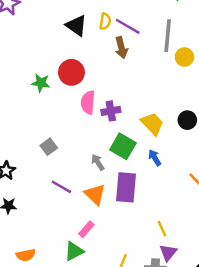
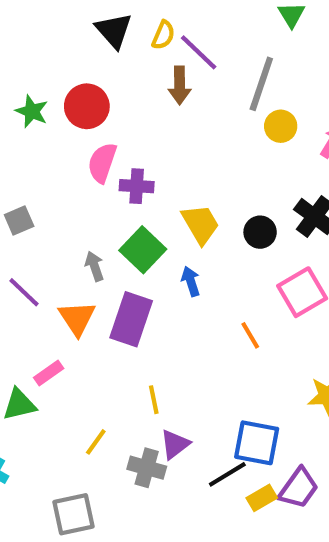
yellow line: (162, 229) -> (154, 400), moved

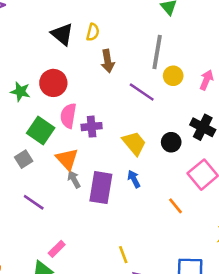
purple line: (199, 52) -> (142, 92), moved
green square: (143, 250) -> (41, 131), moved
orange triangle: (77, 318) -> (67, 159), moved
purple rectangle: (131, 319) -> (101, 188), moved

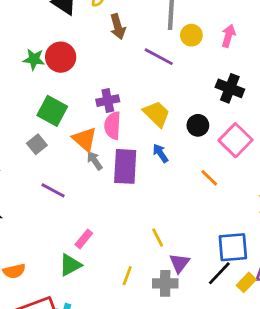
green star: (20, 92) -> (34, 59), moved
pink semicircle: (68, 116) -> (113, 125), moved
black circle: (171, 142) -> (198, 125), moved

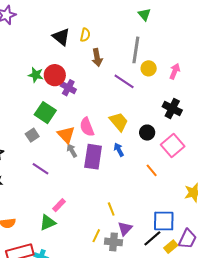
purple cross: (108, 101) -> (68, 88), moved, turned 35
pink semicircle: (113, 125) -> (87, 127), turned -30
yellow line: (127, 276) -> (96, 236), moved

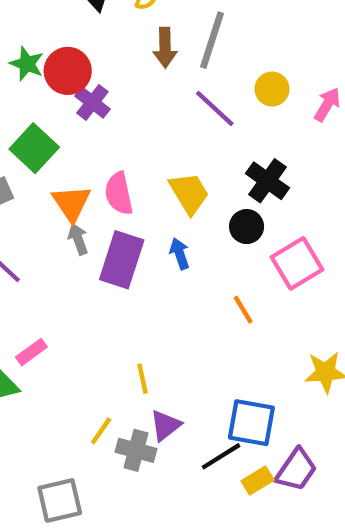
gray line: (136, 50) -> (212, 40), moved
black cross: (172, 108) -> (267, 181), moved

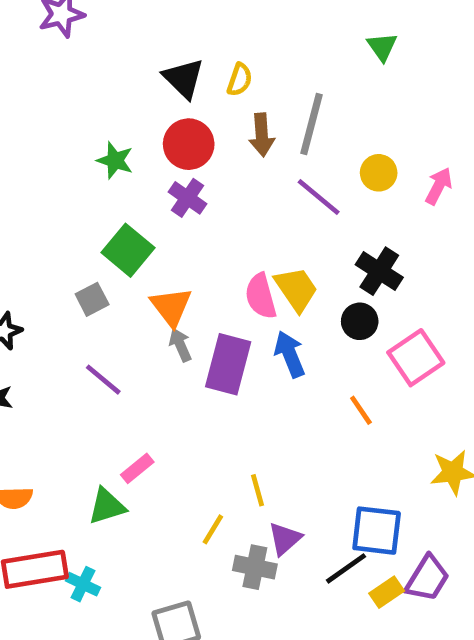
red circle: (68, 71) -> (189, 144), moved
pink semicircle: (119, 193) -> (261, 296), moved
blue arrow: (180, 254) -> (290, 354), size x1.4
yellow line: (101, 431) -> (213, 529), moved

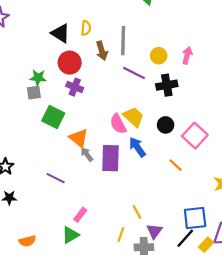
black cross: (379, 271) -> (167, 85), moved, turned -30
gray square: (92, 299) -> (34, 93), moved, turned 32

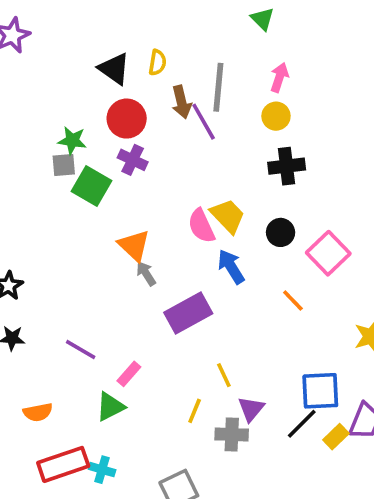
pink arrow: (187, 55) -> (279, 77), moved
purple line: (134, 73) -> (204, 122), moved, turned 30
green square: (53, 117) -> (91, 186), moved
purple rectangle: (111, 158) -> (188, 313), moved, turned 56
purple line: (56, 178) -> (81, 349), moved

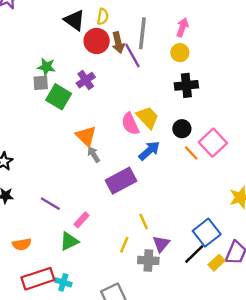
red circle: (127, 119) -> (97, 41), moved
purple cross: (133, 160) -> (86, 80), turned 30
blue arrow: (231, 267) -> (149, 151), turned 80
orange line: (293, 301) -> (191, 153), moved
blue square: (320, 391) -> (207, 233), turned -36

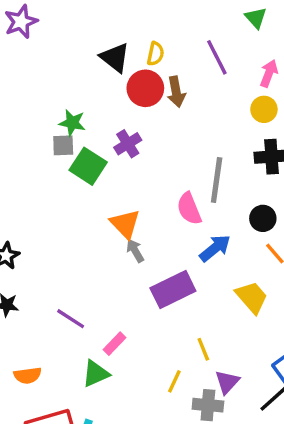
gray line: (142, 33) -> (217, 180), moved
purple line: (132, 56) -> (217, 57), moved
yellow trapezoid: (148, 117) -> (252, 297), moved

